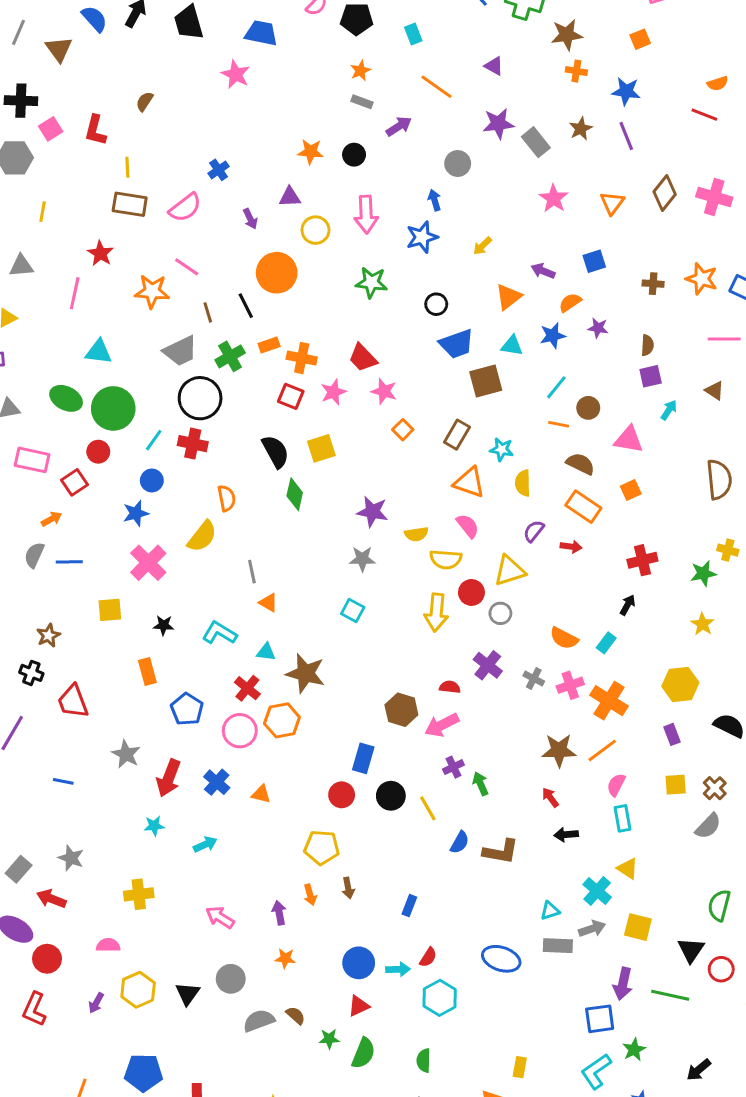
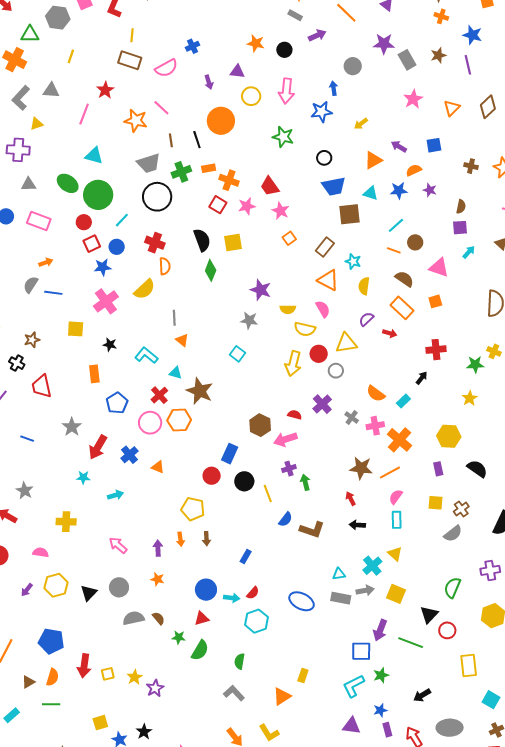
red cross: (193, 444) -> (155, 243), moved
red square: (75, 482) -> (92, 244), moved

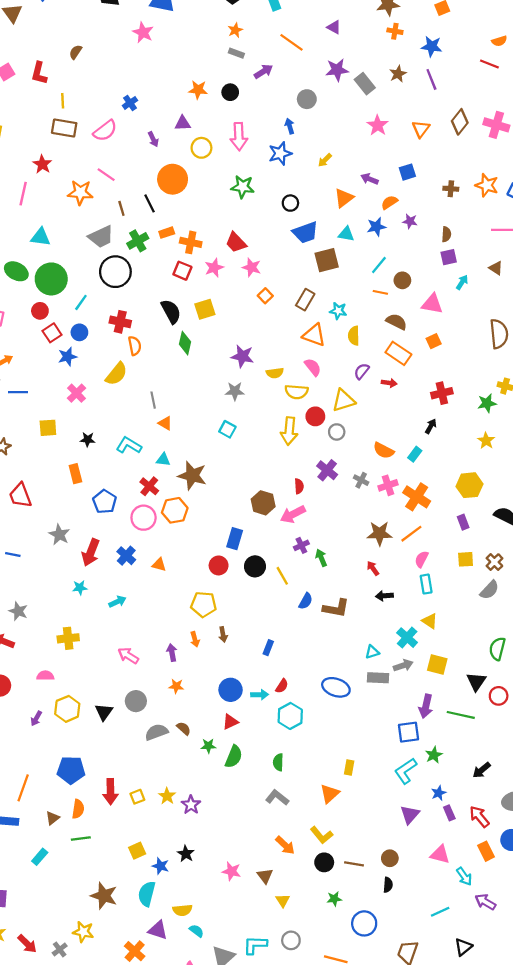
pink cross: (106, 301) -> (76, 393), size x0.7
red semicircle: (295, 415) -> (299, 486), turned 80
purple triangle: (351, 726) -> (410, 815), turned -48

